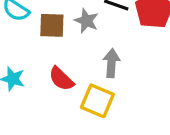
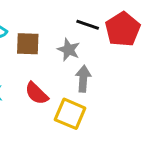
gray star: (86, 21) -> (69, 50), moved

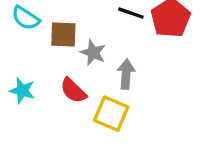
gray star: (69, 50) -> (93, 53), moved

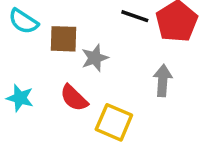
gray star: (93, 53) -> (95, 58), turned 30
gray arrow: (126, 74) -> (163, 81), moved

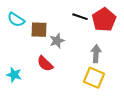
cyan star: (20, 98) -> (14, 75), moved
yellow square: (114, 122) -> (94, 78), moved

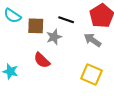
black line: (80, 17) -> (66, 20), moved
gray arrow: (96, 54) -> (93, 40), moved, turned -60

